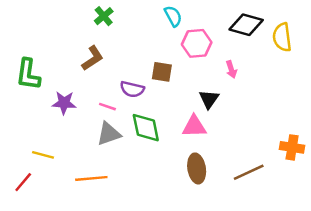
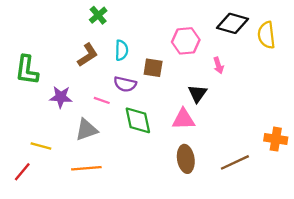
cyan semicircle: (173, 16) -> (122, 50), moved, turned 30
gray triangle: (109, 134) -> (86, 130), moved

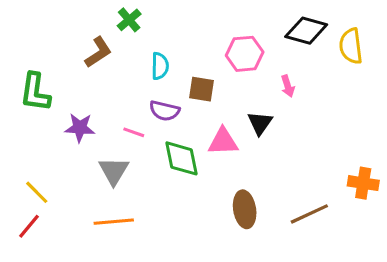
brown L-shape: (88, 55) -> (98, 52), moved
pink triangle: (183, 119) -> (223, 142), moved
gray triangle: (86, 130) -> (114, 171), turned -40
yellow line: (41, 146) -> (37, 192), moved, turned 30

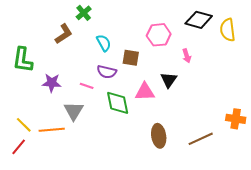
cyan semicircle: (160, 66) -> (104, 43), turned -30
orange line: (114, 222) -> (52, 130), moved

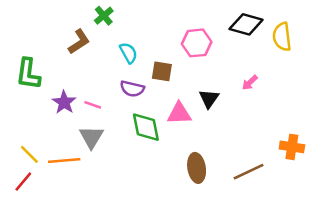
pink arrow: (187, 56) -> (250, 83), moved, turned 64
purple star: (52, 83) -> (64, 102), turned 30
pink line: (87, 86) -> (93, 105), moved

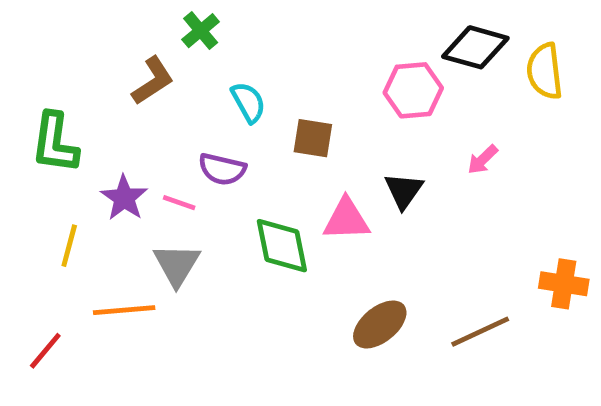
pink hexagon: (197, 43) -> (413, 90), moved
purple semicircle: (132, 89) -> (222, 169), moved
yellow line: (29, 154) -> (69, 246), moved, turned 60
brown ellipse: (197, 168) -> (380, 324), turned 60

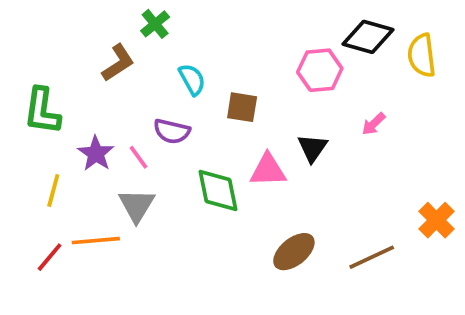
pink line: (179, 203) -> (138, 157), turned 35
orange cross: (564, 284) -> (436, 220), turned 36
red line: (45, 351) -> (50, 257), moved

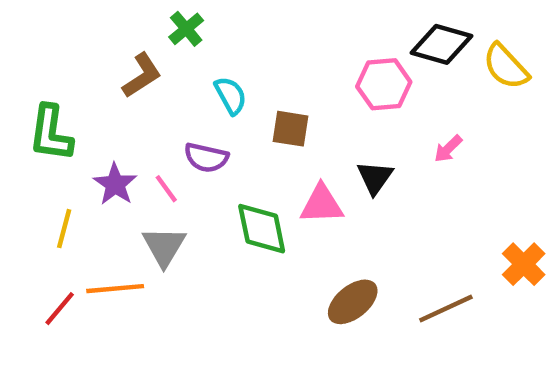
yellow semicircle: (422, 55) -> (506, 67), turned -36

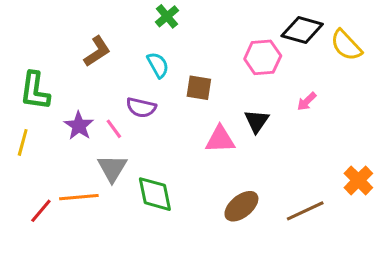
green cross: (186, 29) -> (167, 16), moved
yellow line: (64, 229) -> (23, 142), moved
green diamond: (262, 229) -> (155, 194), moved

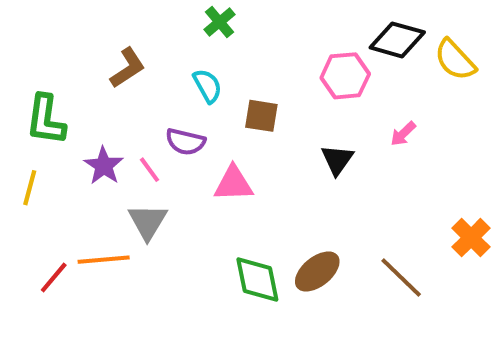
pink triangle: (220, 139) -> (233, 184), moved
green diamond: (155, 194) -> (257, 279), moved
brown line: (305, 211) -> (401, 277), turned 69

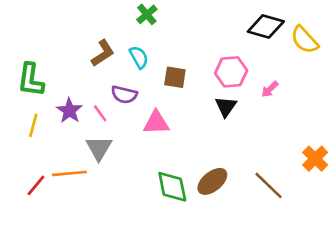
brown L-shape: (128, 68) -> (103, 53), moved
pink hexagon: (345, 76) -> (231, 72), moved
yellow line: (30, 188) -> (33, 125), moved

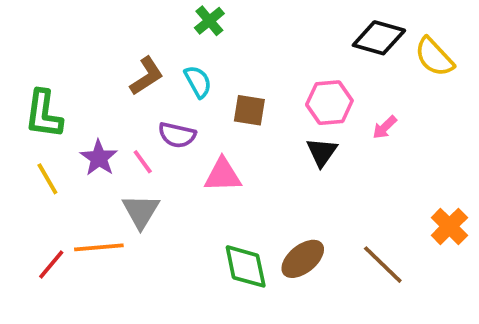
yellow line: (33, 125) -> (47, 179), turned -45

